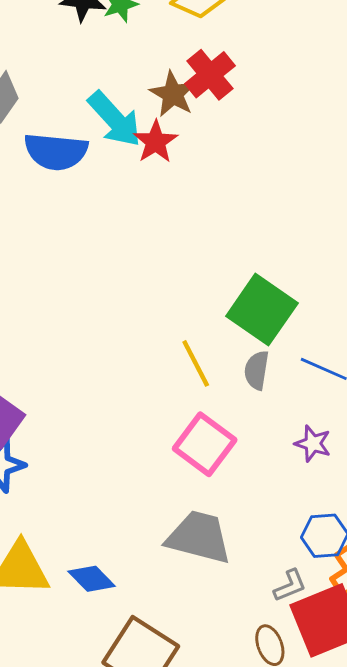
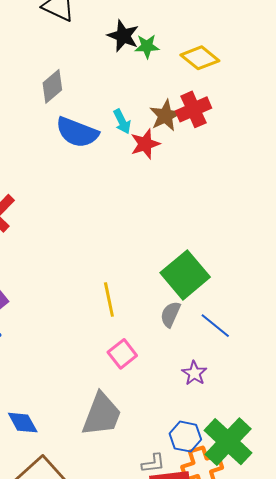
cyan arrow: (115, 119) -> (122, 122), size x0.6
yellow line: (196, 363) -> (109, 299), moved
pink square: (205, 444) -> (122, 354), size x0.7
gray trapezoid: (199, 537) -> (102, 415), turned 81

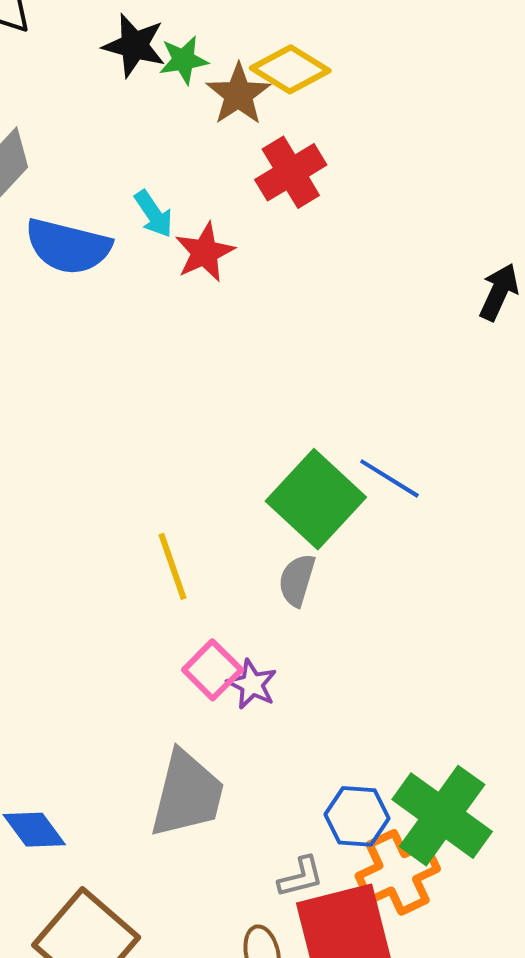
brown star: (165, 116) -> (238, 94), moved
blue line: (215, 326) -> (389, 478), moved
purple star: (194, 373) -> (252, 684), moved

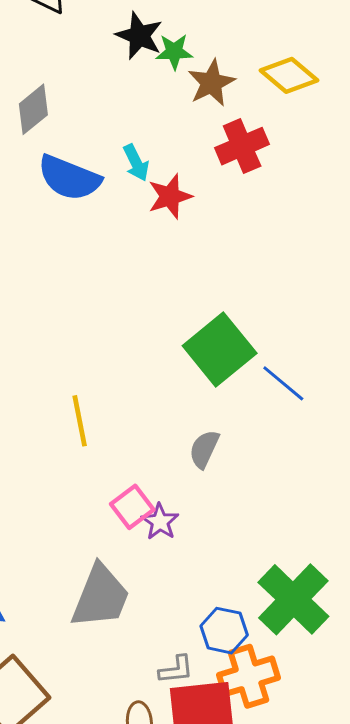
yellow diamond: (290, 69) -> (289, 75), moved
green square: (316, 499) -> (220, 350), moved
yellow line: (172, 566) -> (80, 421), moved
green cross: (442, 816) -> (293, 599), moved

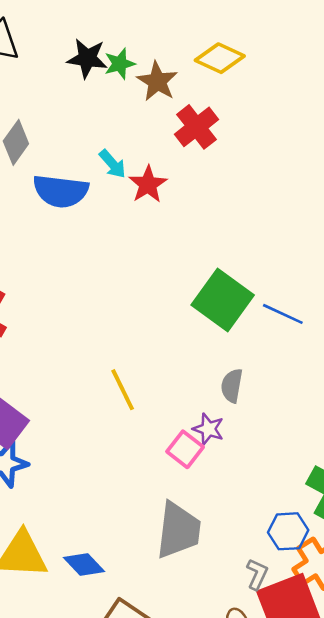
purple star: (160, 522) -> (208, 429), moved
gray L-shape: (176, 670) -> (257, 574), turned -44

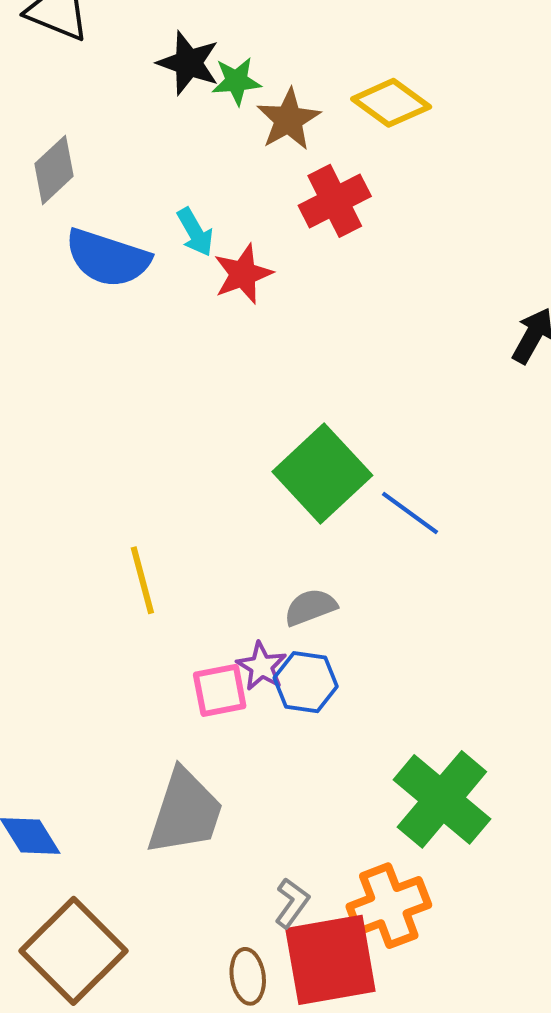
gray semicircle: (232, 386) -> (310, 607), turned 48
pink square: (185, 449) -> (220, 690), turned 30
blue hexagon: (288, 531) -> (306, 682), moved

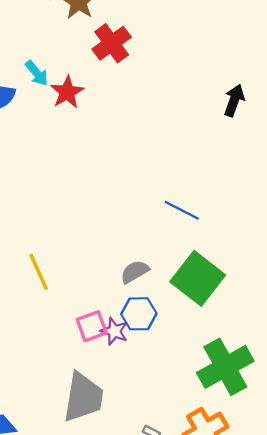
green square: (322, 473) -> (198, 278), moved
purple star: (261, 666) -> (114, 331), moved
green cross: (442, 799) -> (225, 367), turned 30

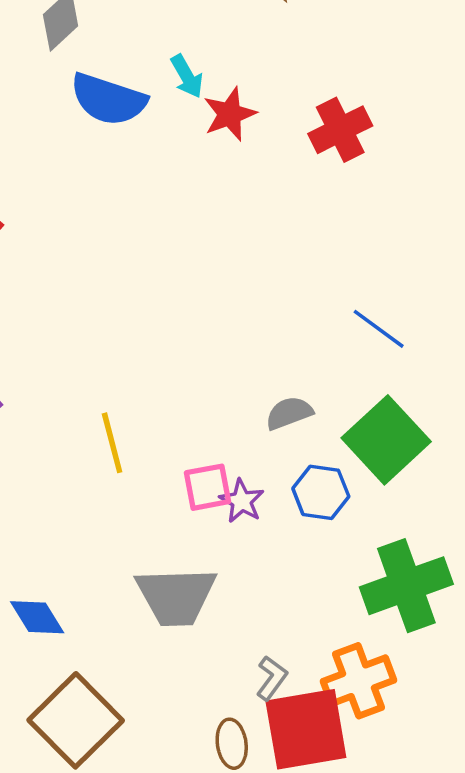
red cross: (112, 43) -> (340, 130), moved
yellow line: (39, 272) -> (112, 443), moved
blue hexagon: (139, 314) -> (321, 492), moved
gray trapezoid: (83, 397) -> (176, 596), turned 70

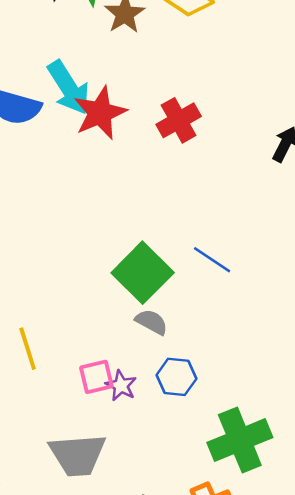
cyan arrow: (187, 76) -> (69, 88), size x1.8
red star: (230, 114) -> (100, 113), size x1.4
gray semicircle: (289, 413) -> (152, 322), turned 52
green square: (386, 440) -> (143, 273), moved

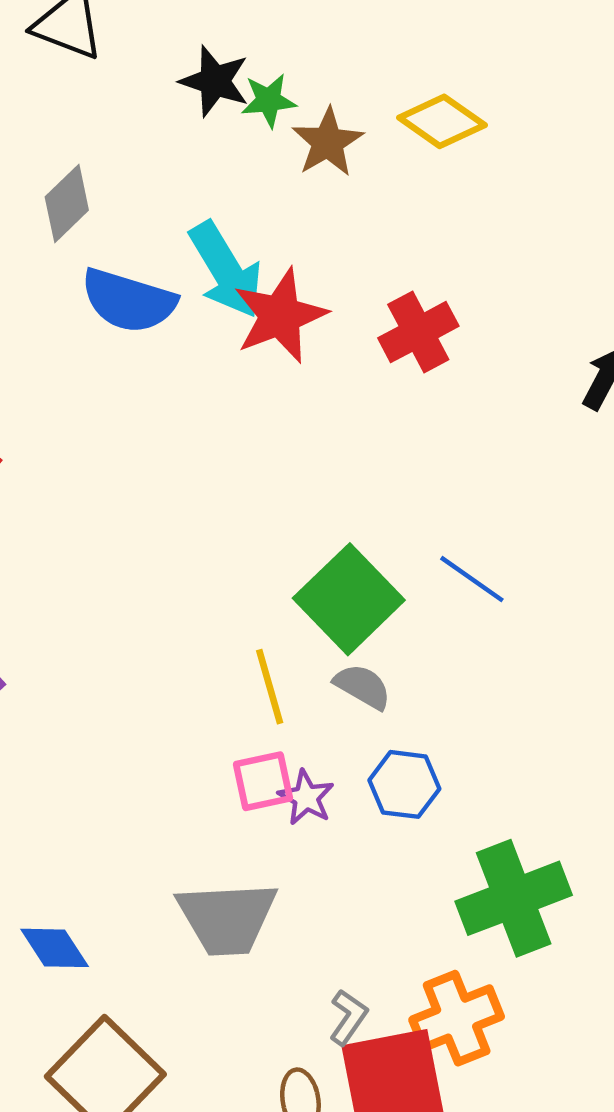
yellow line: (28, 349) -> (270, 687), moved

